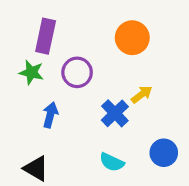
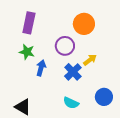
green star: (31, 72) -> (27, 52), moved
purple circle: (77, 72) -> (65, 46), moved
blue arrow: (50, 115) -> (41, 68), moved

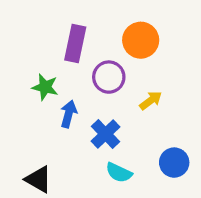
purple rectangle: (29, 23) -> (75, 44), moved
blue cross: (73, 72) -> (105, 134), moved

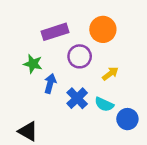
purple rectangle: (75, 44) -> (55, 32), turned 60
cyan semicircle: (119, 173) -> (104, 104), moved

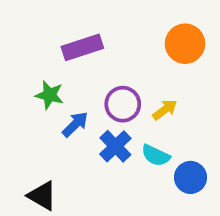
orange circle: (103, 29) -> (185, 44), moved
purple circle: (80, 56) -> (123, 104), moved
blue arrow: (50, 83) -> (75, 124), turned 30

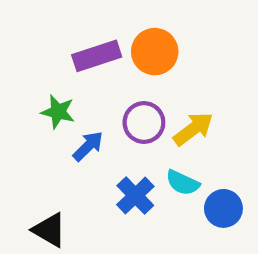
orange circle: (185, 44) -> (155, 52), moved
yellow arrow: (165, 110) -> (193, 129), size x1.4
blue cross: (115, 146) -> (135, 196), moved

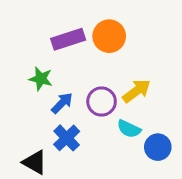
purple circle: (144, 122) -> (102, 102), moved
blue cross: (135, 196) -> (67, 138), moved

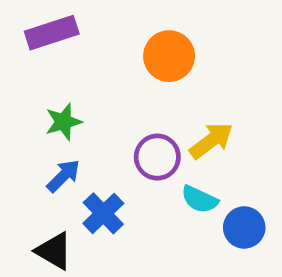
purple rectangle: (68, 39) -> (52, 33), moved
green star: (41, 79) -> (63, 122), turned -30
blue arrow: (62, 103) -> (63, 176), moved

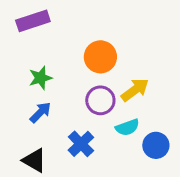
orange circle: (169, 56) -> (100, 57), moved
cyan semicircle: (200, 199) -> (127, 127), turned -45
blue cross: (103, 213) -> (81, 144), moved

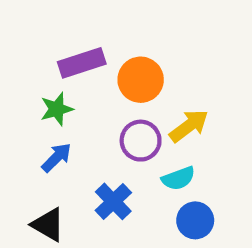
purple rectangle: (33, 21) -> (82, 63), moved
blue circle: (156, 145) -> (195, 220), moved

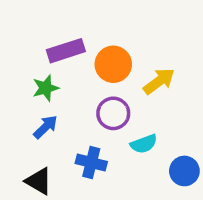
yellow arrow: (189, 126) -> (159, 81), moved
blue cross: (113, 201) -> (91, 163), turned -32
blue circle: (195, 220) -> (184, 171), moved

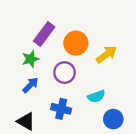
purple rectangle: (66, 51) -> (44, 34), turned -35
purple circle: (113, 113) -> (65, 73), moved
blue circle: (184, 171) -> (113, 119), moved

